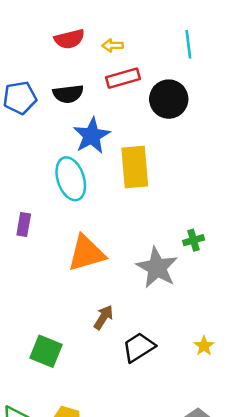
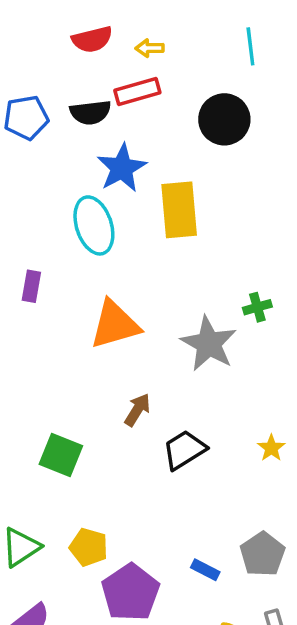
red rectangle: (123, 78) -> (137, 92), moved

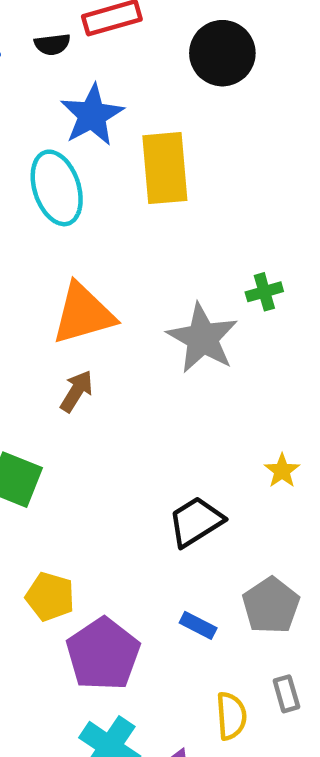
black semicircle: (90, 112) -> (52, 44), size x0.7
brown arrow: (137, 410) -> (77, 391), moved
black trapezoid: (184, 450) -> (196, 522), moved

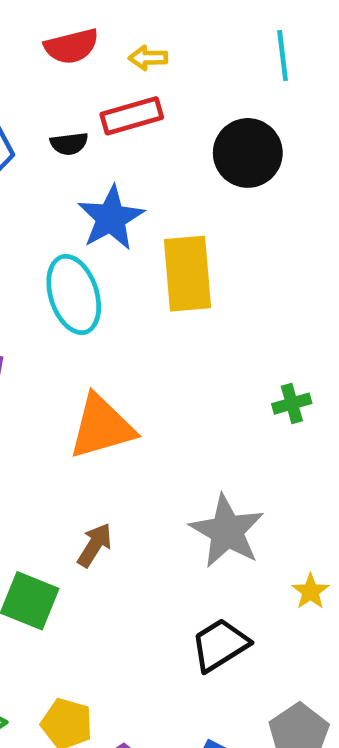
gray star: (202, 338) -> (227, 531), moved
brown arrow: (77, 391) -> (95, 545), moved

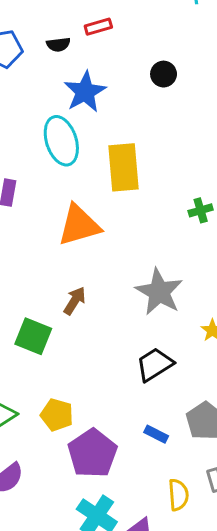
red rectangle: (132, 116) -> (98, 27), size x0.7
black circle: (248, 153) -> (164, 74), moved, size x0.6
yellow rectangle: (187, 274) -> (124, 167), moved

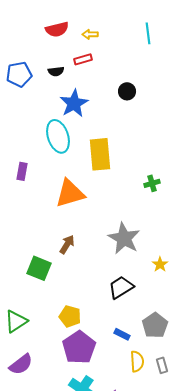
yellow pentagon: (57, 415) -> (70, 316), moved
yellow semicircle: (178, 495) -> (137, 361), moved

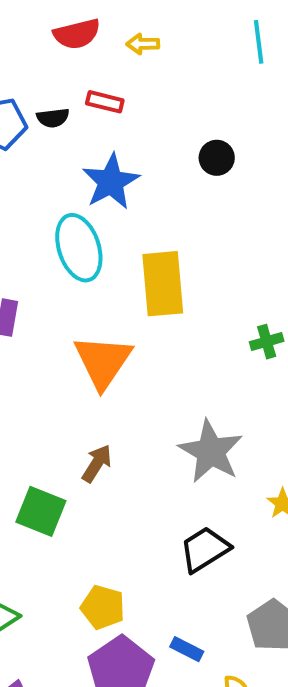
red rectangle: (83, 59) -> (105, 102), moved, turned 30
black semicircle: (56, 71) -> (53, 118), moved
orange triangle: (70, 193) -> (103, 362), turned -40
blue rectangle: (122, 334) -> (187, 649), moved

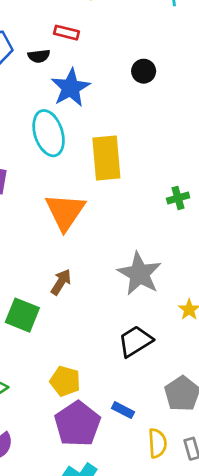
black semicircle: (53, 118) -> (39, 56), moved

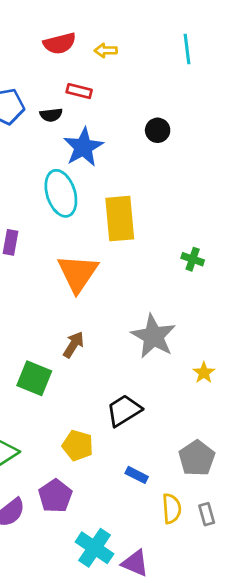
green cross: (178, 198) -> (193, 259), turned 35
black trapezoid: (135, 341) -> (124, 410), moved
purple pentagon: (77, 424) -> (55, 496), moved, size x0.7

